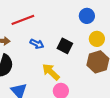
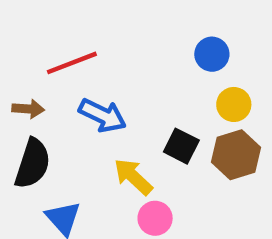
blue arrow: (37, 44) -> (103, 115), size x1.5
black square: (65, 46) -> (181, 146), moved

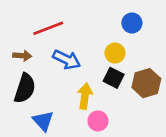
yellow circle: (234, 104) -> (115, 53), moved
yellow arrow: (133, 177) -> (85, 96), turned 55

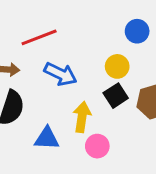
black square: (114, 78) -> (116, 96), turned 30
blue triangle: (43, 121) -> (47, 138), moved, turned -45

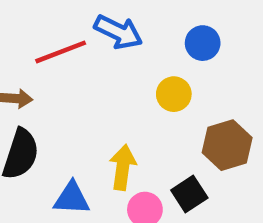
blue arrow: (61, 74) -> (118, 32), moved
black square: (116, 96) -> (189, 194), moved

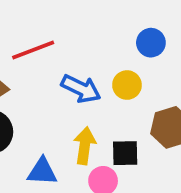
blue arrow: (118, 32) -> (81, 89), moved
black square: (189, 194) -> (125, 153), moved, turned 32

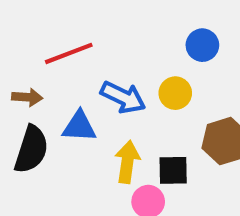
blue triangle: (42, 172) -> (79, 126), moved

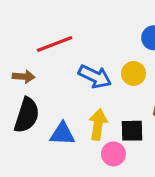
blue triangle: (79, 126) -> (62, 134), moved

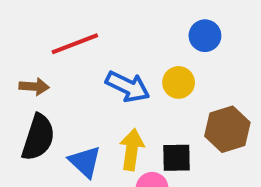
blue triangle: (62, 134) -> (85, 162), turned 40

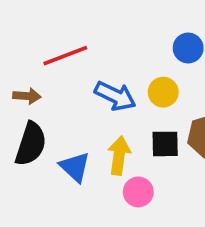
black square: (177, 158) -> (165, 144), moved

